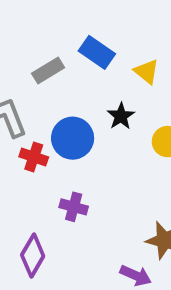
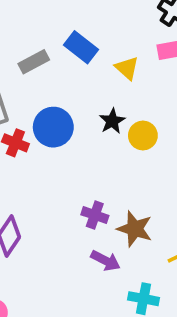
black star: (121, 116) -> (112, 121), moved
purple cross: (74, 207) -> (95, 215), moved

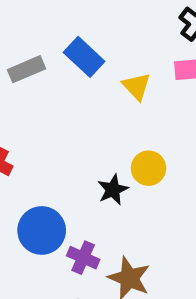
black star: (112, 121) -> (113, 190), moved
blue circle: (53, 127) -> (42, 230), moved

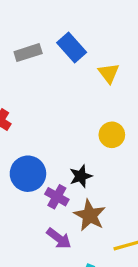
black star: (113, 190) -> (81, 176), moved

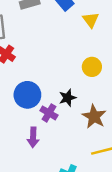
brown star: (90, 215) -> (94, 117), moved
purple arrow: (59, 238) -> (33, 137), moved, turned 54

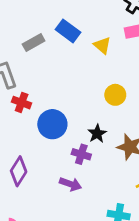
blue circle: (27, 95) -> (52, 124), moved
purple arrow: (33, 137) -> (70, 184), turned -60

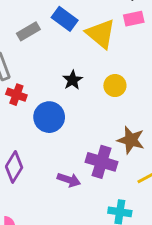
yellow triangle: (102, 45) -> (101, 34), size x1.6
black star: (97, 134) -> (73, 80), moved
purple cross: (81, 154) -> (101, 162), moved, size x1.5

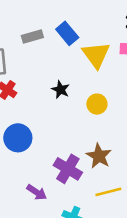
black star: (73, 80) -> (61, 90), turned -30
blue circle: (49, 117) -> (18, 138), moved
purple arrow: (69, 180) -> (37, 192), moved

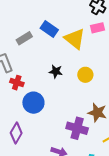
blue circle: (18, 138) -> (33, 103), moved

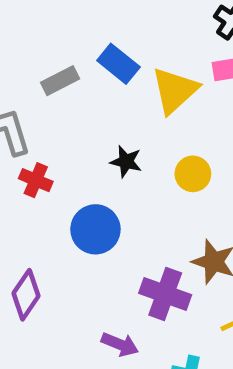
yellow triangle: (75, 39) -> (175, 90), turned 35
blue circle: (33, 103) -> (95, 229), moved

